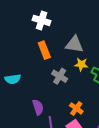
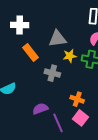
purple semicircle: (38, 107) -> (40, 109), turned -77

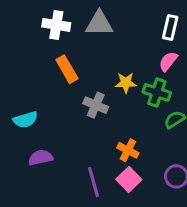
gray triangle: (58, 39) -> (99, 24), moved
purple semicircle: (40, 109) -> (40, 158), moved

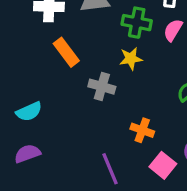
green cross: (157, 92) -> (137, 23), moved
purple semicircle: (40, 158) -> (27, 154), moved
pink square: (129, 179) -> (163, 165), moved

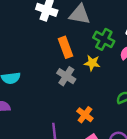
orange rectangle: (66, 52) -> (65, 47), moved

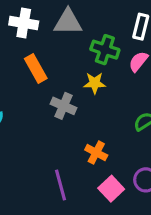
orange rectangle: (65, 47) -> (36, 69), moved

